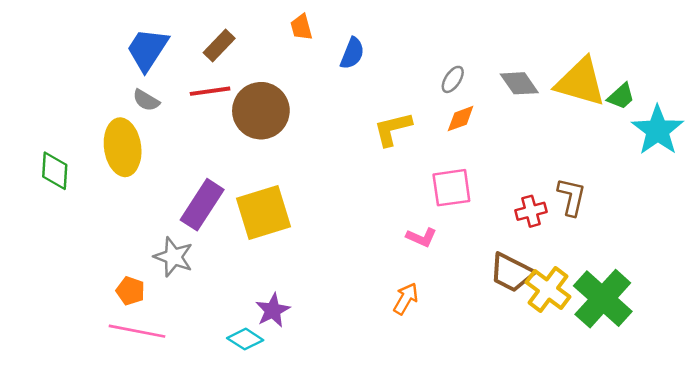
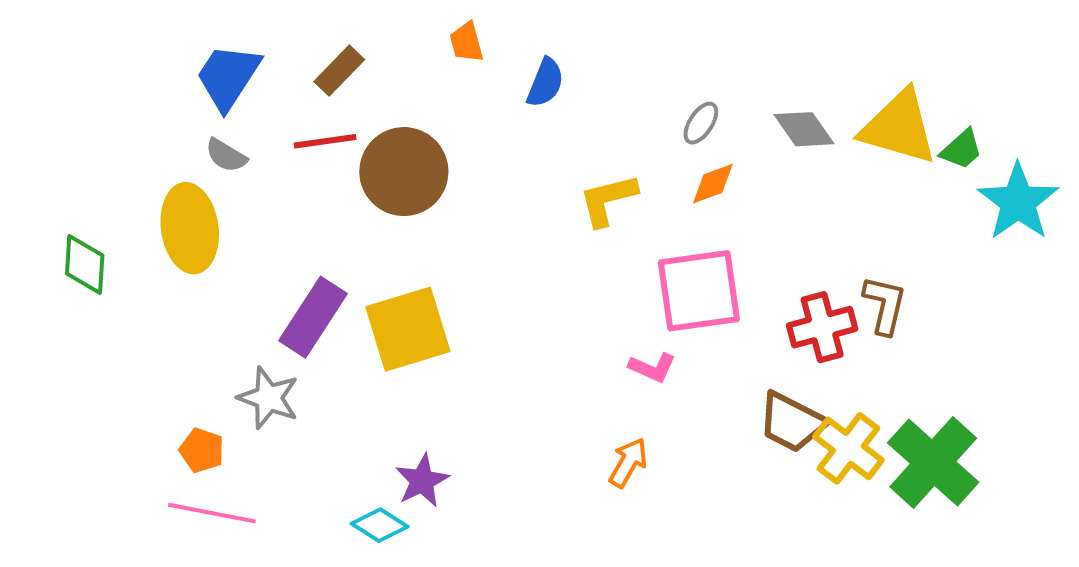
pink square: (451, 188) -> (699, 291), size x1.4
red cross: (531, 211) -> (822, 327), size x1.4

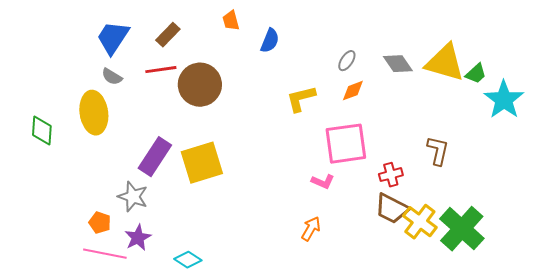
red cross: (822, 327) -> (391, 175), moved, size x0.7
purple star: (422, 481) -> (138, 238), moved

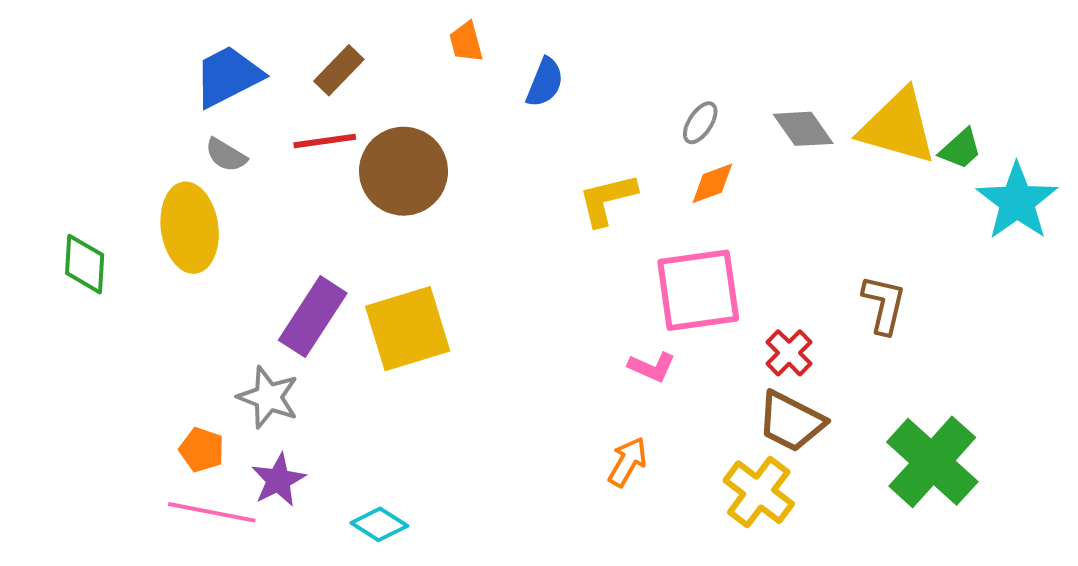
blue trapezoid: (113, 38) -> (228, 76), turned 30
red cross: (391, 175) -> (789, 353), turned -30
yellow cross: (420, 222) -> (759, 492), moved

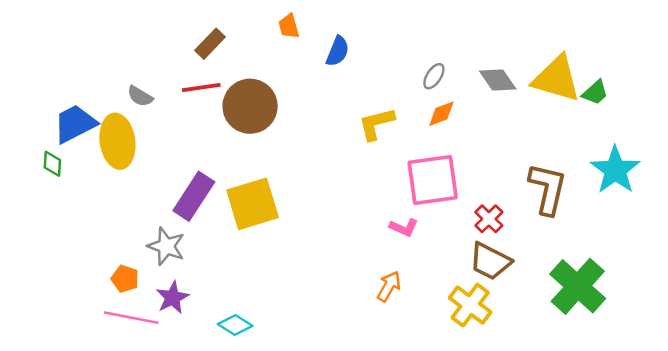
blue trapezoid: (228, 76) -> (75, 124), moved
cyan star: (1017, 201) -> (615, 170), moved
green diamond: (85, 264) -> (52, 164), size x0.7
brown L-shape: (884, 304) -> (548, 189), size x1.4

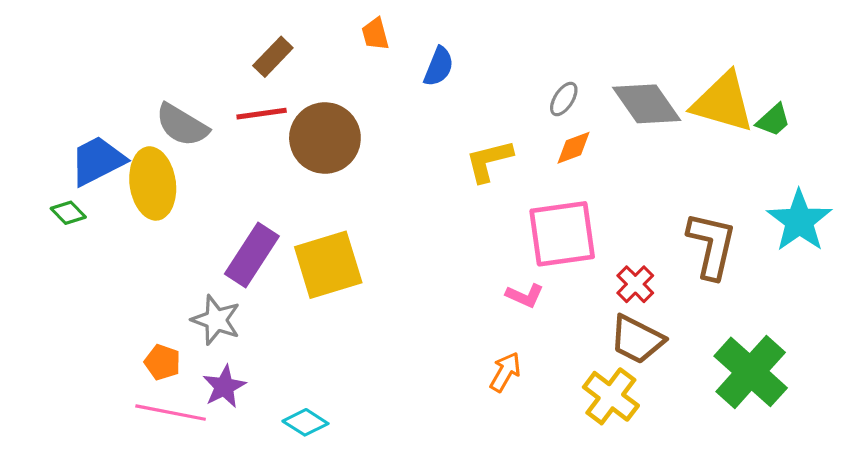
gray diamond: (498, 80) -> (647, 104), size x1.4
gray semicircle: (140, 96) -> (182, 125), size x1.6
green diamond: (52, 164) -> (68, 213), turned -48

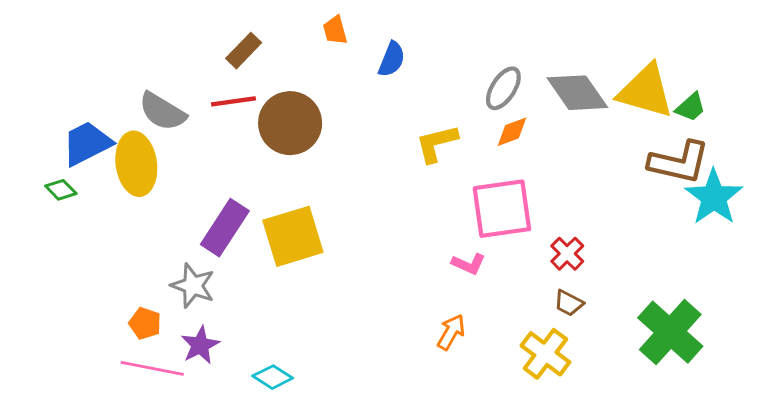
gray ellipse: (564, 99) -> (503, 88), size x1.4
brown L-shape: (712, 245) -> (679, 162), moved, turned 90
brown trapezoid: (637, 339) -> (569, 303), size x0.6

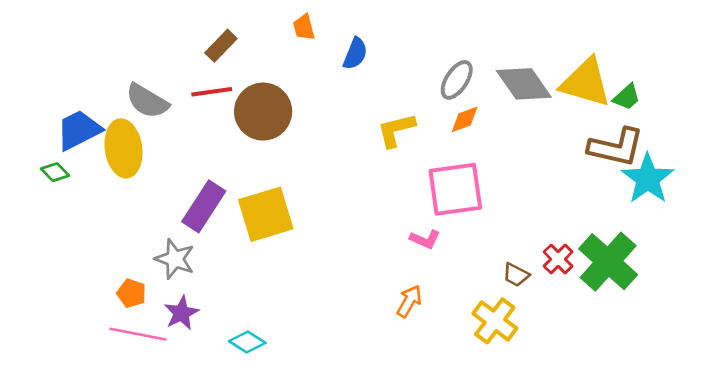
red cross: (567, 254) -> (558, 259), moved
green cross: (670, 332) -> (608, 262), moved

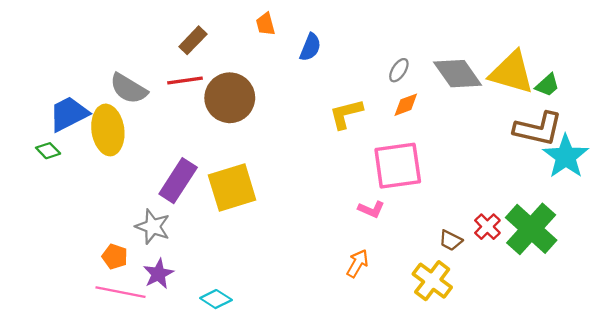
gray ellipse: (457, 80) -> (399, 70), size x0.7

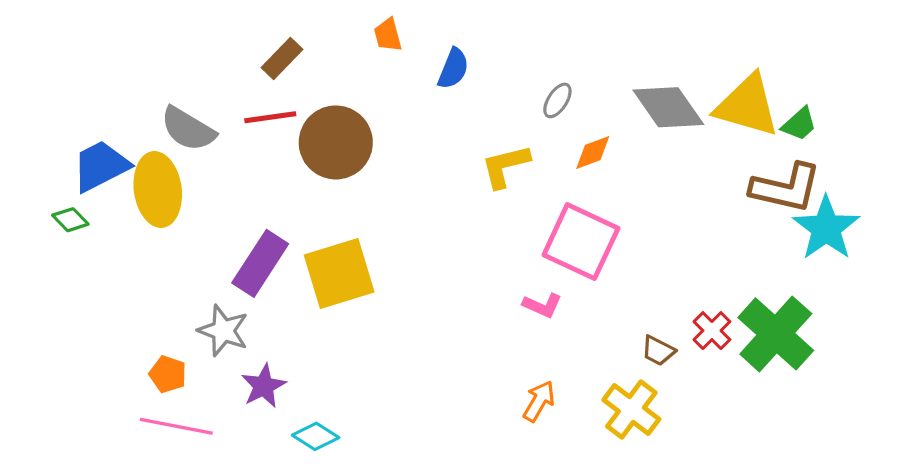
gray ellipse: (399, 70) -> (557, 100), moved
pink square: (398, 166) -> (581, 242), turned 33
orange arrow: (357, 263) -> (539, 401), moved
purple star: (158, 274) -> (264, 386), moved

